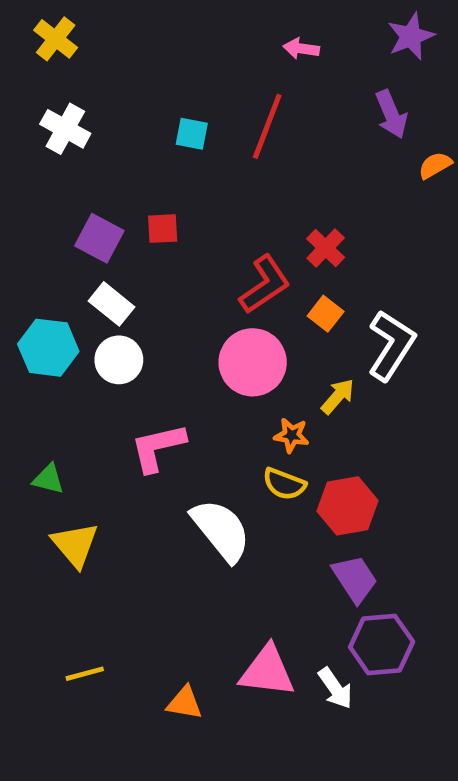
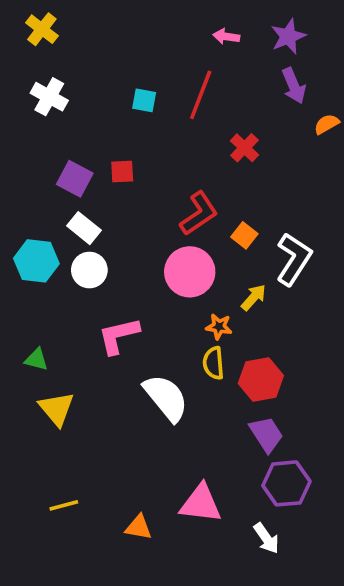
purple star: (411, 36) -> (288, 36), moved
red cross: (326, 248) -> (244, 148), moved
yellow semicircle: (284, 484) -> (213, 363), turned 64
white arrow: (335, 688) -> (266, 538), moved

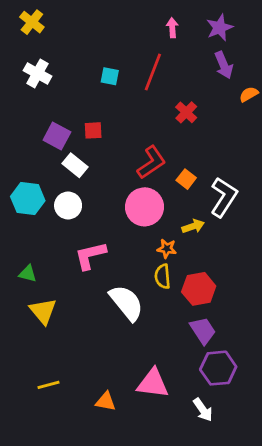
pink arrow: (226, 36) -> (172, 28), turned 78
white rectangle: (84, 228) -> (75, 165), moved
yellow arrow: (254, 297) -> (193, 226), turned 30

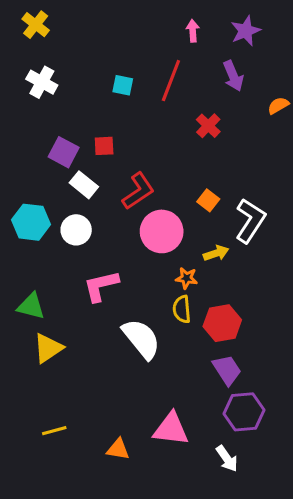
purple arrow: (224, 65) -> (233, 76), moved
red L-shape: (151, 162) -> (138, 191), moved
green triangle: (28, 274) -> (31, 306), size x1.4
yellow triangle: (43, 311) -> (48, 348), turned 36

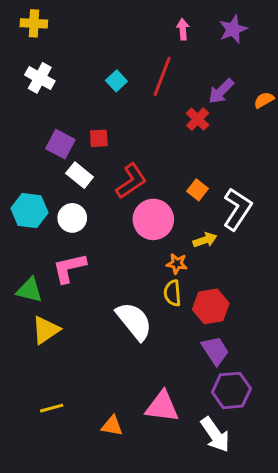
yellow cross: (36, 25) -> (34, 23), turned -35
purple arrow: (233, 76) -> (221, 91), moved, turned 68
cyan square: (123, 85) -> (116, 81), turned 36
pink L-shape: (101, 286) -> (69, 268), moved
white arrow: (227, 459) -> (215, 435), size x1.4

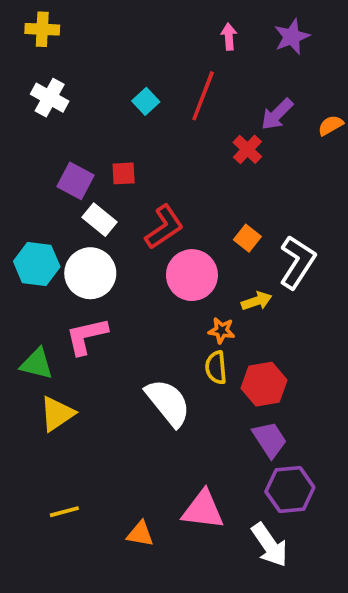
white circle: (72, 218) -> (90, 273), size x1.4

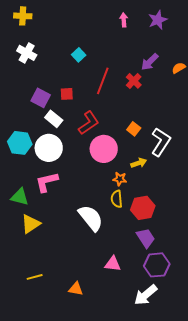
red line: (203, 96) -> (103, 81), moved
pink triangle: (203, 510) -> (113, 264), moved, size x0.7
white arrow: (270, 545) -> (146, 295), turned 85

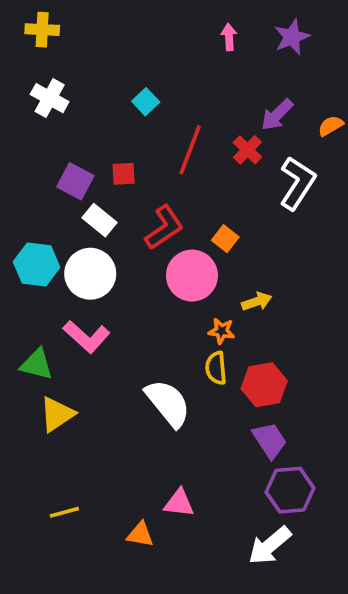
orange square: (134, 129) -> (225, 239), moved
white L-shape: (161, 142) -> (297, 183), moved
pink L-shape: (47, 182) -> (87, 337), turned -125
pink triangle: (113, 264) -> (179, 503), moved

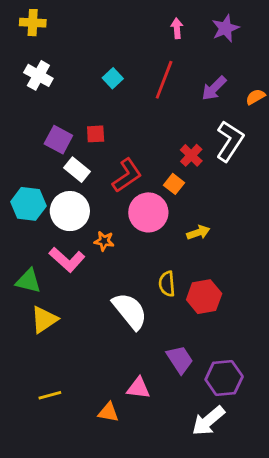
red line: (190, 150) -> (164, 80), moved
red cross: (247, 150) -> (191, 155), moved
orange star: (222, 331) -> (104, 241), moved
purple trapezoid: (270, 440) -> (180, 359), moved

